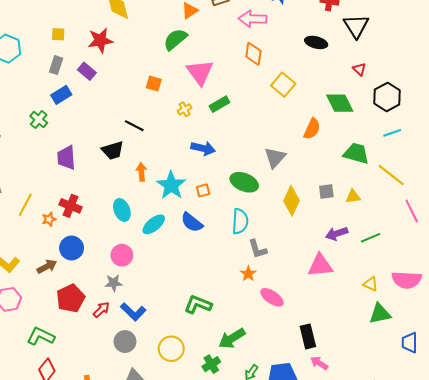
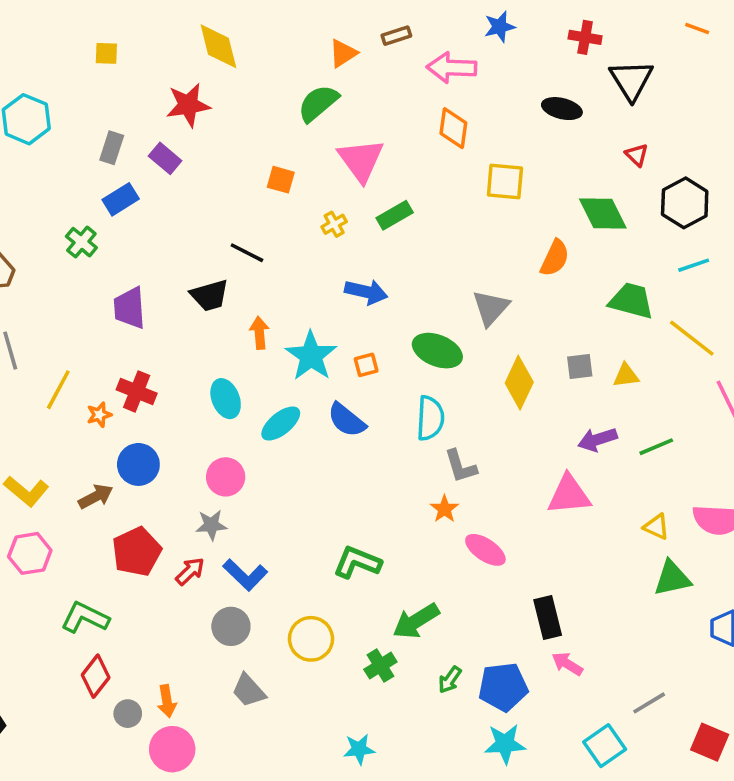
yellow square: (58, 34) -> (106, 53), moved
yellow square: (283, 85) -> (505, 182), turned -35

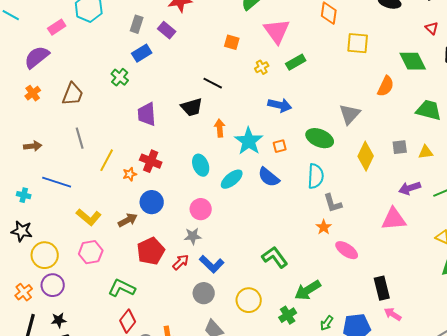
green L-shape: (357, 562) -> (275, 257), turned 32

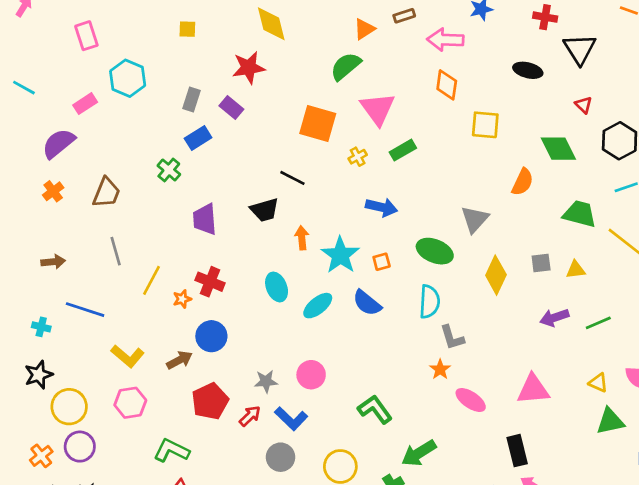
orange square: (232, 42) -> (318, 123), size x1.8
pink circle: (201, 209) -> (311, 375), moved
pink triangle: (394, 219) -> (533, 389), moved
black star: (22, 231) -> (39, 375), turned -30

